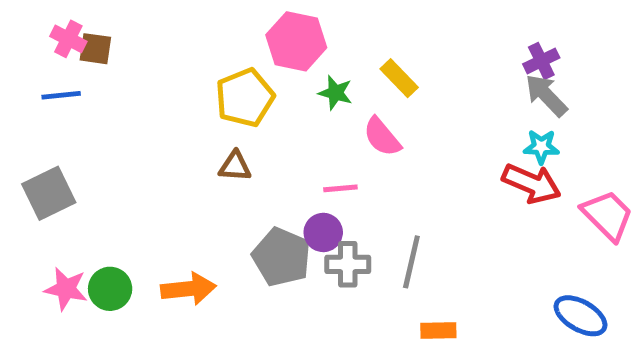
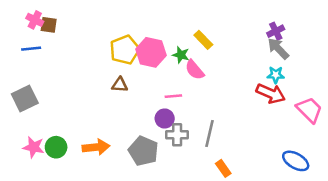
pink hexagon: (296, 41) -> (151, 52), moved
green star: (335, 93) -> (181, 55), moved
gray pentagon: (282, 257) -> (143, 151), moved
orange rectangle: (438, 330) -> (223, 168), turned 56

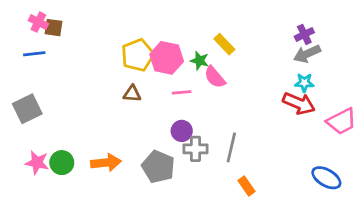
gray arrow: (278, 49) -> (307, 54), turned -70
pink line: (173, 96) -> (182, 92), moved
pink trapezoid: (309, 110) -> (342, 121), turned 108

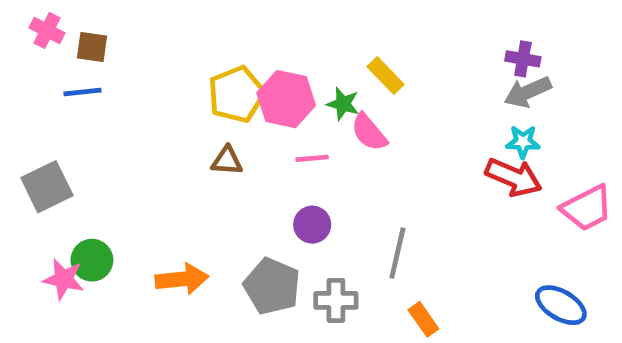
pink cross: (38, 22) -> (47, 30), moved
purple cross: (304, 34) -> (523, 59), turned 36
blue line: (34, 54) -> (82, 92), moved
gray cross: (195, 149) -> (336, 300), moved
green circle: (62, 163) -> (92, 260), moved

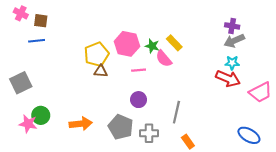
yellow rectangle: (386, 75) -> (174, 43), moved
yellow pentagon: (236, 94) -> (96, 54), moved

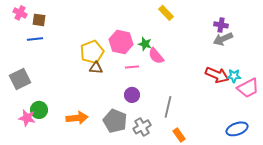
yellow rectangle: (174, 43) -> (166, 13), moved
cyan star: (232, 63) -> (234, 76), moved
gray cross: (149, 133) -> (142, 127), turned -30
blue ellipse: (249, 135) -> (237, 129), turned -50

